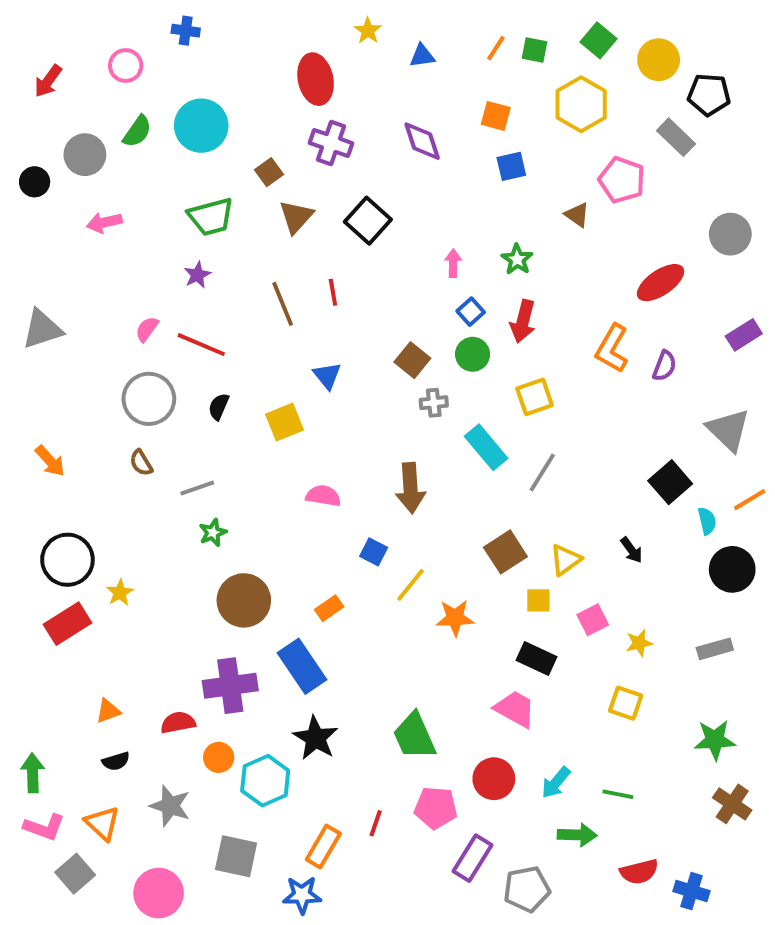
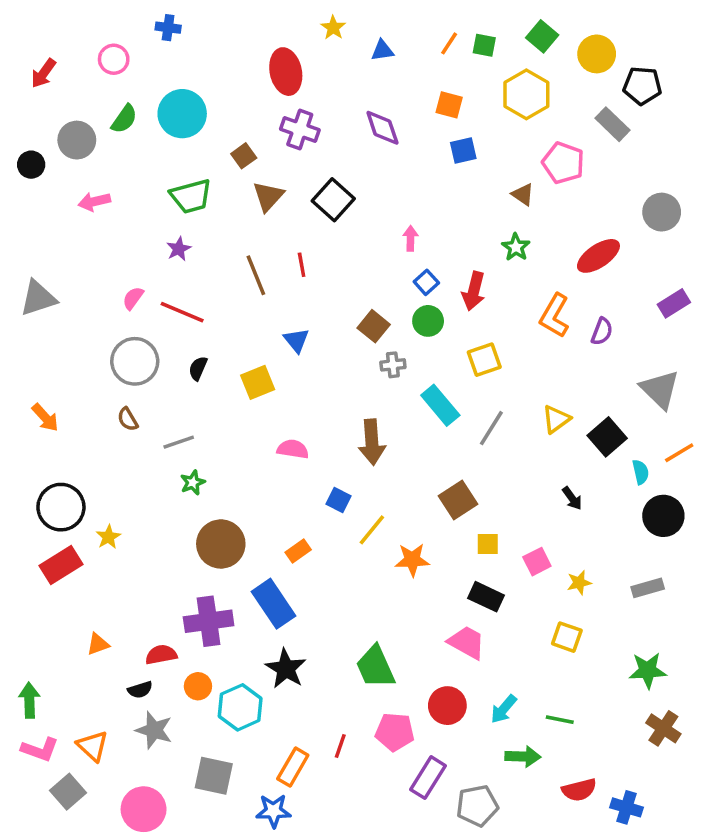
green star: (517, 259) -> (516, 247), moved
yellow triangle: (566, 560) -> (556, 419), moved
black semicircle: (116, 761) -> (140, 690), moved

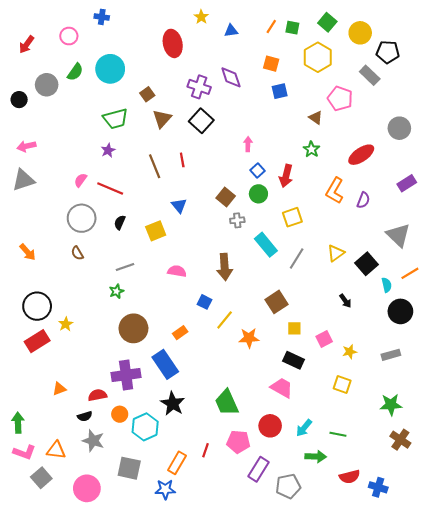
purple cross: (300, 129) -> (199, 87), moved
pink arrow: (94, 201) -> (26, 146), moved
gray line: (179, 442) -> (125, 267), moved
orange triangle: (93, 746) -> (56, 450), turned -36

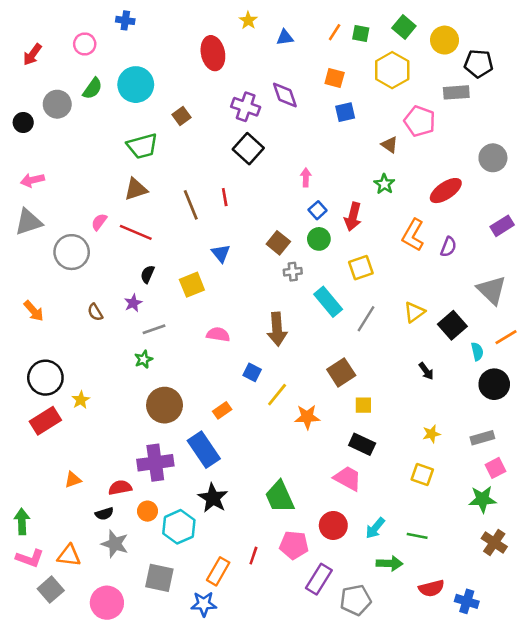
gray rectangle: (370, 75) -> (456, 92), turned -48
brown triangle: (162, 119) -> (136, 189), moved, turned 30
purple star: (108, 150) -> (133, 303), moved
gray circle: (82, 218) -> (72, 252), moved
pink square: (324, 339) -> (496, 468), moved

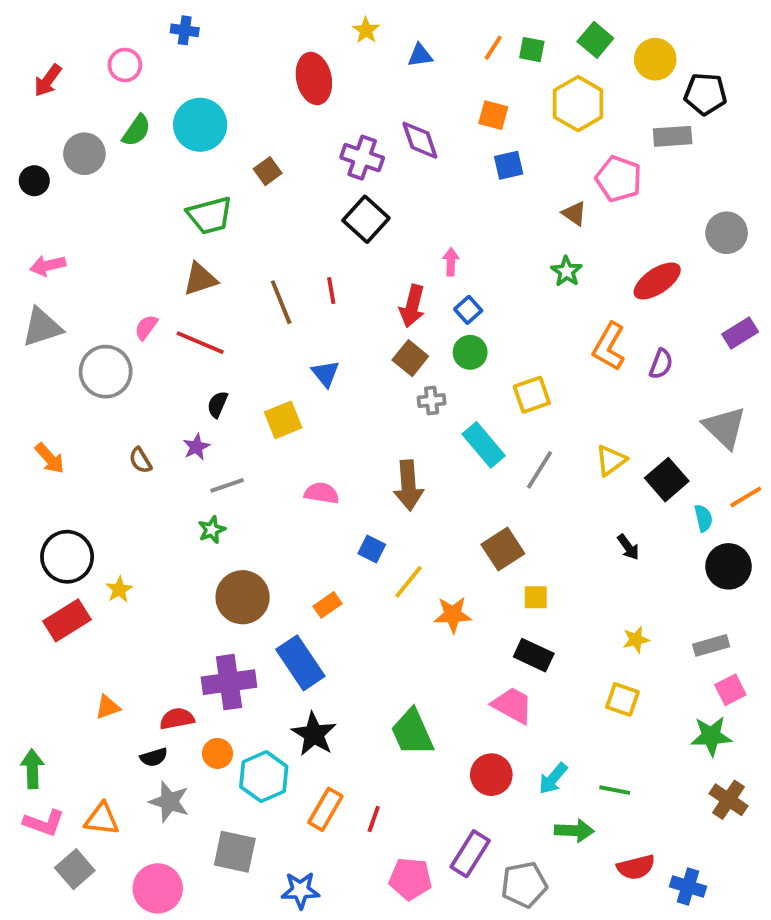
red arrow: (353, 217) -> (412, 306), moved
pink pentagon: (294, 545) -> (410, 879), moved
orange rectangle: (218, 571) -> (325, 809), moved

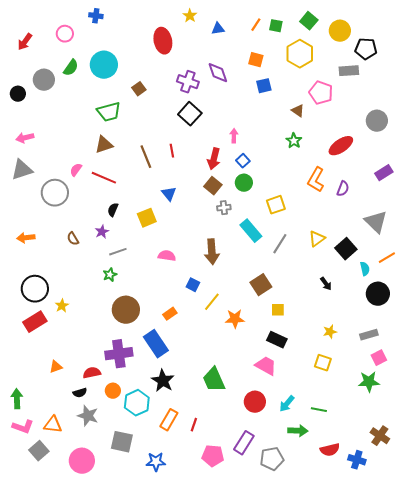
orange arrow: (50, 458) -> (26, 238), turned 126
brown cross: (729, 800) -> (380, 436), moved

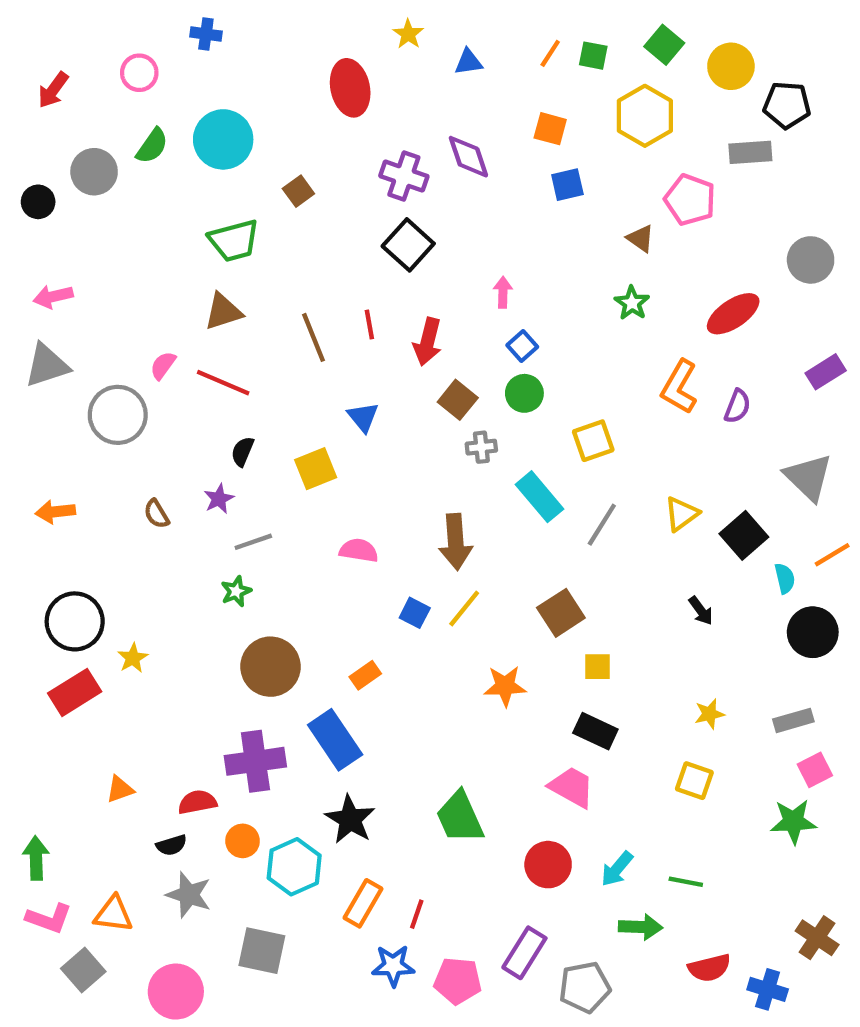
red arrow: (214, 159) -> (428, 342), moved
yellow line: (212, 302) -> (464, 609), moved
blue star: (156, 462) -> (393, 966), moved

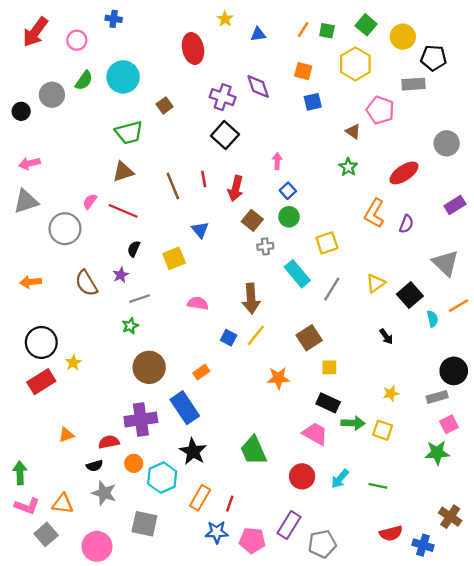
red arrow: (53, 90) -> (35, 32), moved, size x1.5
brown semicircle: (156, 514) -> (86, 283), size x1.6
black circle: (813, 632) -> (454, 371), moved
green arrow: (641, 927) -> (353, 423), moved

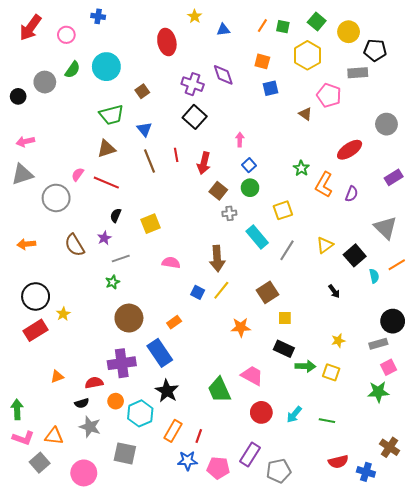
green star: (348, 167) -> (301, 168), moved
blue triangle: (200, 230) -> (144, 129), moved
pink trapezoid: (315, 434) -> (252, 375), moved

